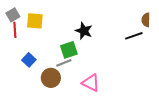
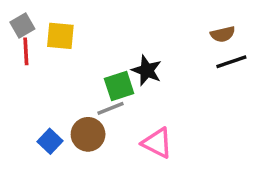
brown semicircle: (146, 20) -> (223, 34), moved, turned -104
black star: (84, 31) -> (147, 70), moved
blue square: (29, 60) -> (50, 141), moved

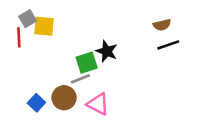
gray square: (22, 26) -> (28, 19), moved
pink triangle: (157, 143) -> (98, 104), moved

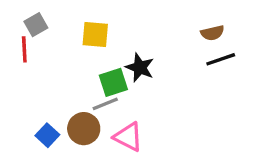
yellow square: (44, 26) -> (95, 35), moved

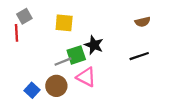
black line: (221, 59) -> (139, 56), moved
gray line: (105, 104) -> (63, 62), moved
pink triangle: (128, 137) -> (86, 77), moved

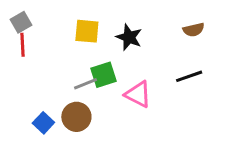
gray square: (24, 16) -> (21, 22), moved
black star: (94, 45) -> (129, 37), moved
pink triangle: (86, 77) -> (138, 94), moved

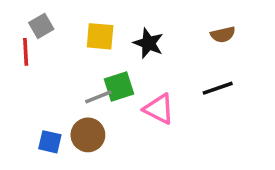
gray square: (21, 22) -> (41, 26), moved
blue square: (43, 123) -> (50, 142), turned -30

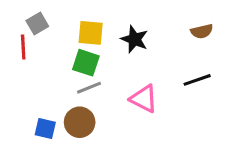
green square: (119, 86) -> (86, 63), moved, turned 36

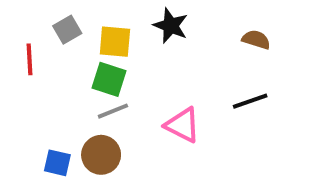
gray square: (37, 24) -> (67, 30), moved
brown semicircle: (202, 31) -> (256, 40), turned -150
black star: (134, 39) -> (171, 26), moved

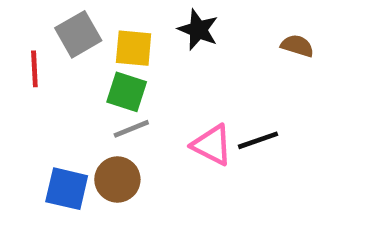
gray square: (67, 30) -> (78, 34), size x1.4
black line: (250, 101) -> (258, 140), moved
blue square: (57, 163) -> (67, 189), size x1.4

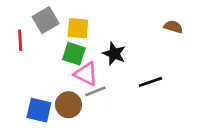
black star: (198, 30) -> (114, 54), moved
gray line: (131, 129) -> (95, 91), moved
pink triangle: (212, 145) -> (86, 74), moved

